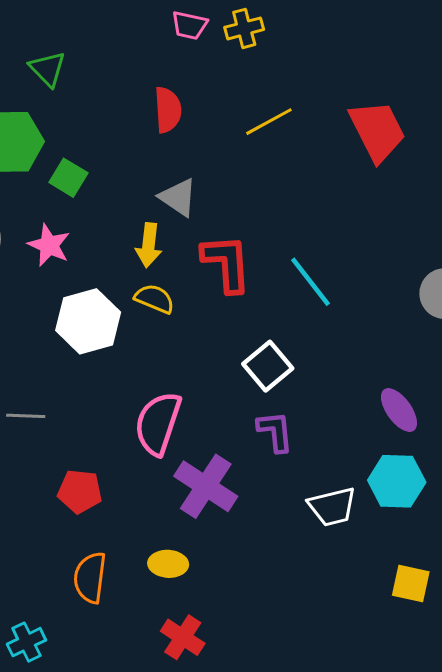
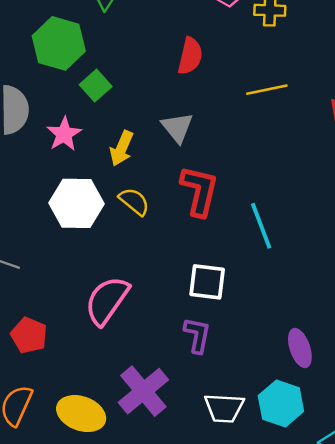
yellow arrow: (149, 245) -> (122, 148), moved
white square: (268, 366) -> (207, 282), turned 30
purple cross: (206, 486) -> (143, 391), moved
yellow ellipse: (168, 564) -> (81, 414), size x1.5

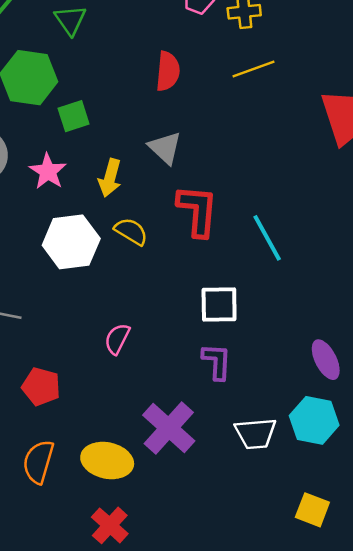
green square: (96, 86) -> (74, 116), turned 32
yellow line: (267, 90) -> (253, 69), moved
pink semicircle: (107, 301) -> (117, 339), size x0.6

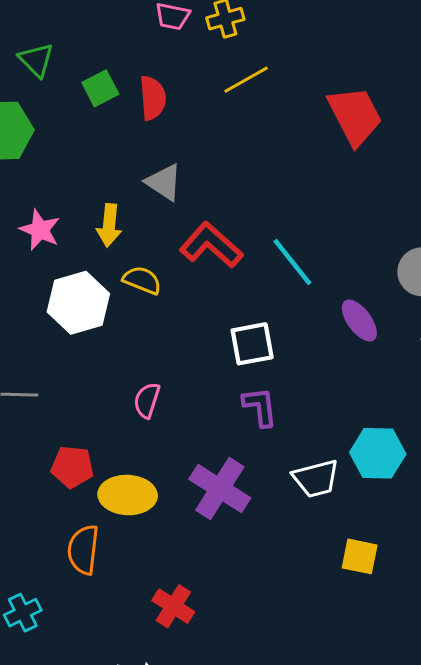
green square: (74, 116) -> (100, 88), moved
red L-shape: (198, 211) -> (211, 245), turned -44
purple ellipse: (326, 360) -> (359, 321), moved
yellow ellipse: (107, 461) -> (128, 495), moved
yellow square: (312, 510) -> (360, 556), moved

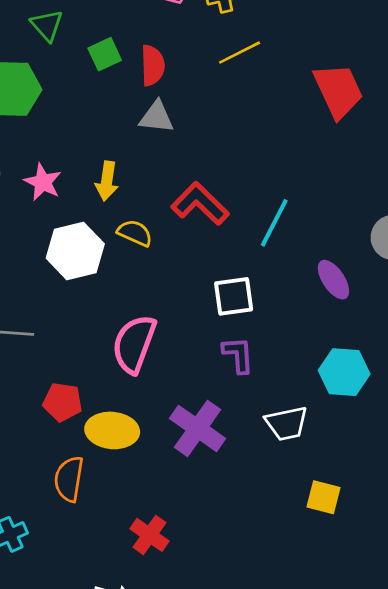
gray triangle: (164, 182) -> (157, 117), moved, turned -30
cyan line: (292, 262) -> (274, 223), turned 63
pink semicircle: (147, 400) -> (134, 344), size x1.8
cyan hexagon: (378, 453) -> (344, 372), moved

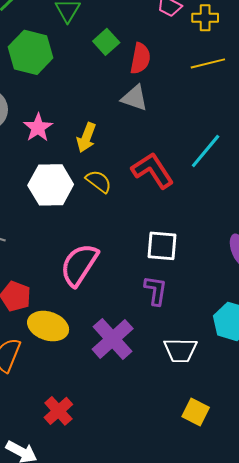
green square: (105, 54) -> (106, 42), turned -30
cyan line: (274, 223) -> (206, 151), moved

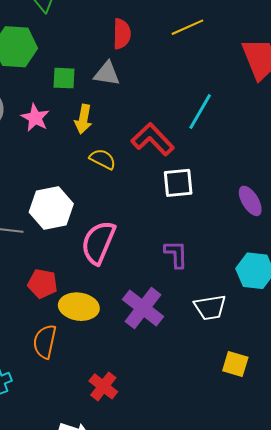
green square: (106, 42) -> (64, 78), moved, turned -35
gray triangle: (135, 98) -> (107, 74), moved
white hexagon: (51, 185) -> (51, 208), moved
white square: (162, 246) -> (178, 183), moved

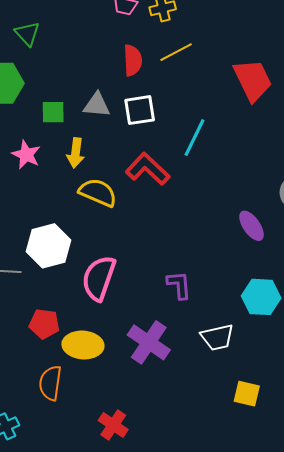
red semicircle: (122, 34) -> (133, 60), moved
yellow semicircle: (103, 159) -> (98, 192), size x1.4
white square: (178, 183) -> (140, 110), moved

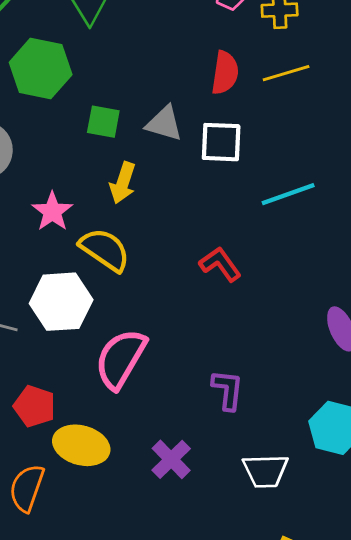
cyan line: (195, 138) -> (288, 194), turned 33
pink star: (26, 155) -> (52, 211), moved
red L-shape: (148, 169) -> (220, 264), moved, size x0.7
yellow semicircle: (98, 192) -> (105, 250), moved
purple cross: (149, 342) -> (171, 459), size x0.7

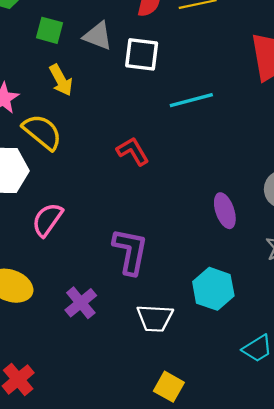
yellow arrow: (123, 183) -> (61, 80), turned -52
pink semicircle: (121, 359) -> (47, 220), size x0.7
purple L-shape: (228, 390) -> (130, 251), size x1.4

